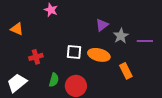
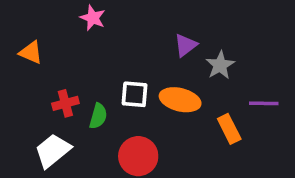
purple line: (145, 41) -> (264, 103), moved
green semicircle: (54, 80) -> (98, 116), moved
white trapezoid: (17, 83) -> (53, 151), moved

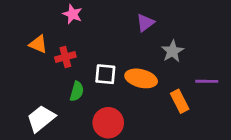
purple triangle: (186, 45) -> (145, 23), moved
orange triangle: (31, 52) -> (38, 44), moved
red cross: (65, 103) -> (65, 57), moved

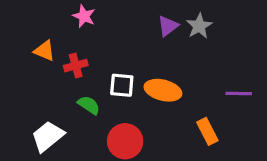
gray star: (173, 51) -> (199, 26), moved
green semicircle: (77, 91) -> (89, 105), turned -72
orange rectangle: (180, 101) -> (207, 131), moved

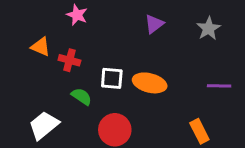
gray star: (199, 26) -> (209, 28), moved
red cross: (76, 66) -> (69, 60), turned 30
orange rectangle: (207, 131) -> (199, 131), moved

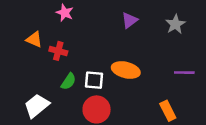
white square: (112, 78) -> (94, 80), moved
green semicircle: (82, 97) -> (69, 81), turned 90

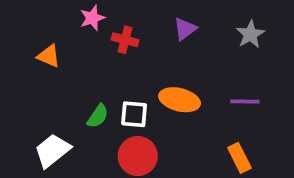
pink star: (65, 13) -> (92, 18), turned 30
red cross: (58, 51) -> (125, 40), moved
purple line: (184, 73) -> (245, 102), moved

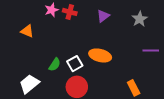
red cross: (125, 40) -> (70, 12), moved
purple line: (245, 102) -> (151, 50), moved
white square: (134, 114) -> (75, 64), turned -35

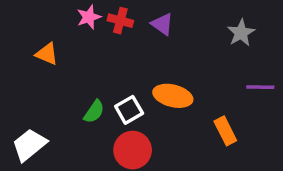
purple triangle: (103, 16) -> (162, 24), moved, turned -48
white trapezoid: (29, 84) -> (29, 145), moved
orange rectangle: (134, 88) -> (225, 131), moved

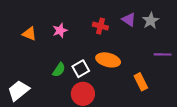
pink star: (89, 17) -> (60, 30), moved
red cross: (120, 21) -> (100, 26), moved
purple triangle: (162, 24) -> (129, 20), moved

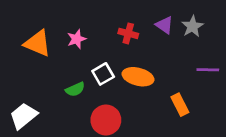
orange triangle: (29, 34) -> (37, 43), size x1.5
white square: (81, 69) -> (103, 74), moved
green semicircle: (59, 70) -> (75, 89), turned 32

